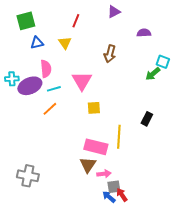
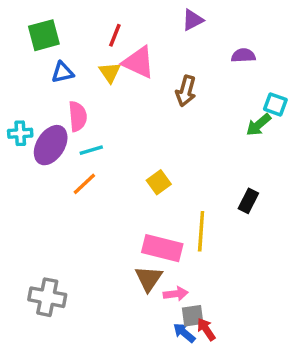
red line: (76, 21) -> (115, 35), moved
pink triangle: (82, 81) -> (139, 62), moved, turned -35
purple ellipse: (30, 86) -> (51, 145), turned -35
yellow square: (94, 108) -> (159, 182), turned -32

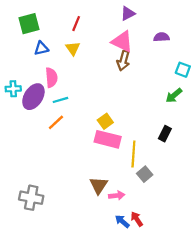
pink triangle: (139, 62) -> (122, 42), moved
green arrow: (259, 125) -> (174, 95), moved
pink rectangle: (162, 248) -> (108, 139), moved
gray square: (193, 316) -> (145, 174), moved, turned -32

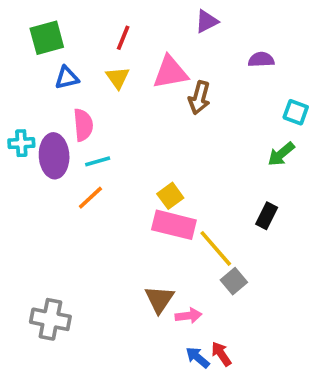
pink triangle: (122, 42) -> (170, 72), moved, turned -35
purple ellipse: (33, 97) -> (54, 156), turned -35
yellow line: (133, 154) -> (216, 248), turned -45

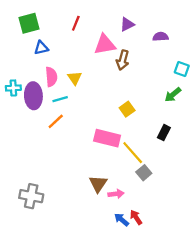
purple triangle: (207, 21) -> (127, 24), moved
yellow triangle: (118, 78) -> (75, 78), moved
yellow square: (170, 196) -> (127, 109), moved

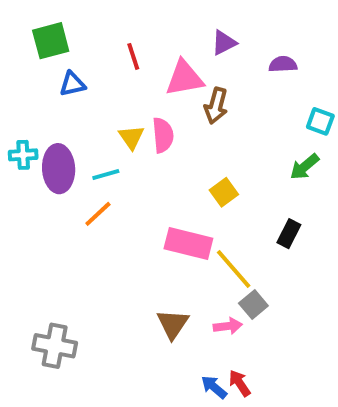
red line: (76, 23) -> (133, 56), moved, turned -40
pink semicircle: (51, 77) -> (163, 135), moved
pink arrow: (116, 194) -> (228, 326), moved

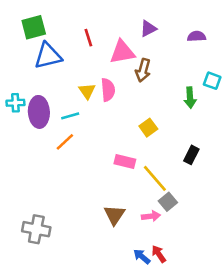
purple semicircle: (283, 64) -> (197, 36), moved
blue triangle: (72, 84) -> (48, 56), size x1.6
green arrow: (305, 167) -> (190, 98), moved, turned -54
pink rectangle: (188, 243) -> (125, 161), size x0.7

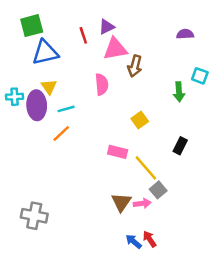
purple triangle: (148, 29) -> (107, 27), moved
yellow triangle: (87, 91) -> (49, 87), moved
brown triangle: (114, 215) -> (121, 202), moved

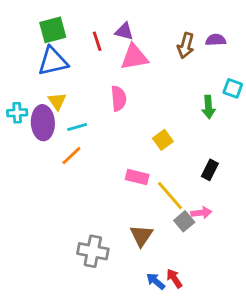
green square: (32, 26) -> (53, 30), moved
purple triangle: (107, 27) -> (124, 31), turned 42
brown arrow: (135, 66) -> (186, 46), moved
pink arrow: (142, 203) -> (201, 213), moved
gray cross: (34, 216) -> (93, 251), moved

